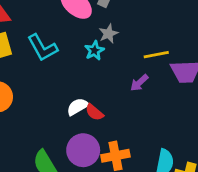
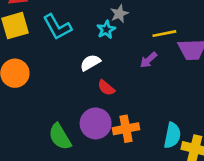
white semicircle: (78, 107) -> (90, 63), moved

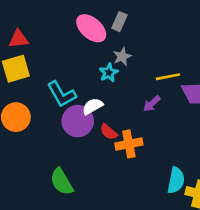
cyan L-shape: (57, 27) -> (62, 94), moved
purple circle: (96, 123) -> (78, 121), moved
orange cross: (126, 129) -> (129, 144), moved

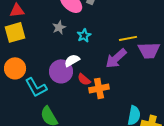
gray star: (122, 57) -> (59, 27), moved
cyan L-shape: (62, 94) -> (36, 87), moved
purple arrow: (152, 104) -> (116, 58), size x1.6

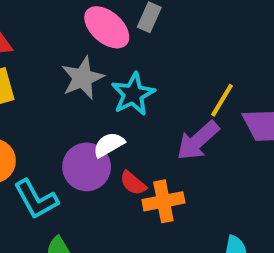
gray star: (59, 27) -> (83, 78), size x1.5
cyan star: (84, 35) -> (133, 94), size x1.5
yellow line: (128, 38) -> (222, 100), turned -48

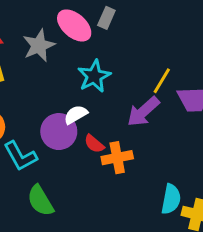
gray star: (83, 78) -> (39, 45), moved

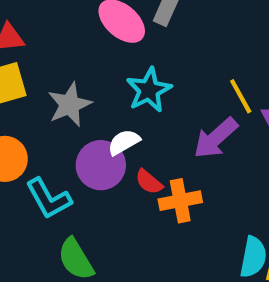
gray star: (39, 45) -> (70, 105), moved
yellow line: (162, 81) -> (241, 96), turned -60

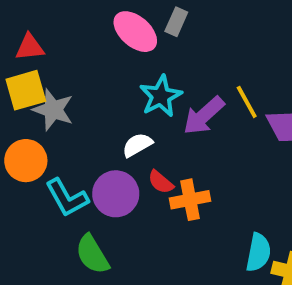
gray star: (70, 105) -> (53, 110), moved, turned -30
purple arrow: (216, 138) -> (204, 116), moved
purple circle: (101, 165) -> (116, 194), moved

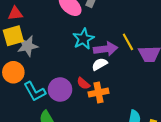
gray star: (53, 110) -> (28, 46), turned -30
purple arrow: (204, 116) -> (106, 49), turned -145
white semicircle: (137, 145) -> (100, 64), moved

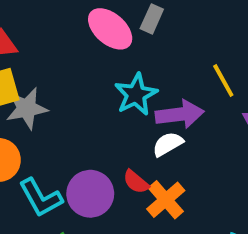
yellow line: (128, 42) -> (223, 81), moved
orange cross: (99, 93) -> (166, 200), turned -30

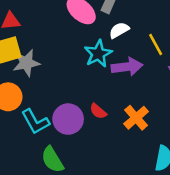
white semicircle: (168, 144) -> (119, 30), moved
orange cross: (166, 200) -> (136, 118), moved

